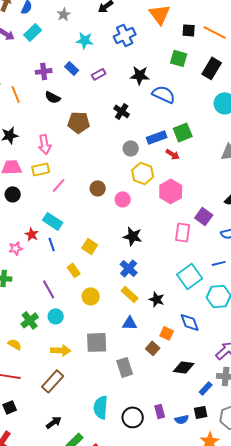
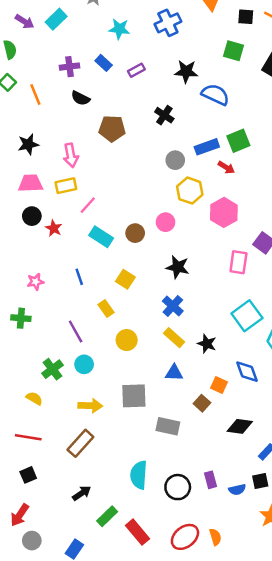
brown circle: (98, 188) -> (135, 233), moved
cyan rectangle: (53, 221) -> (101, 237), moved
red star: (32, 234) -> (54, 228), moved
gray rectangle: (125, 367) -> (168, 426), turned -60

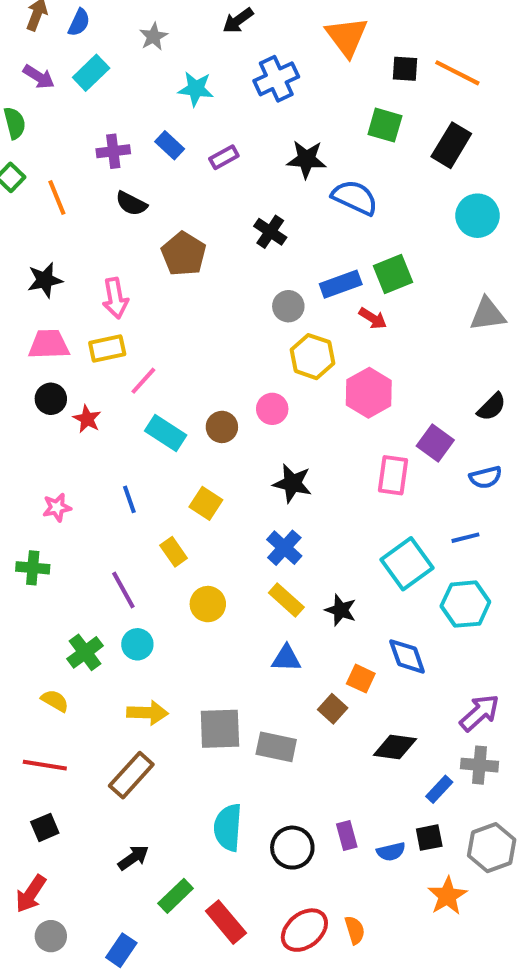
brown pentagon: (112, 129) -> (184, 254), turned 30
gray square: (134, 396) -> (220, 729), moved

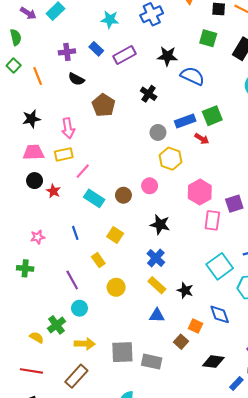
purple rectangle: (224, 157) -> (124, 55), size x1.5
pink hexagon: (369, 393) -> (200, 192), moved
purple square: (435, 443) -> (234, 204), turned 36
green cross: (85, 652) -> (56, 325), moved

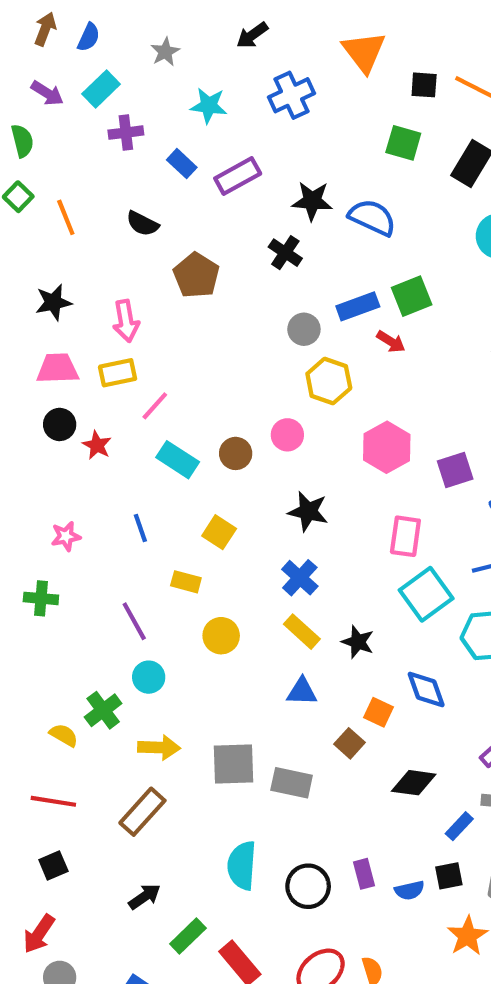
purple cross: (67, 52) -> (126, 133), moved
black star: (167, 56) -> (312, 201), moved
pink rectangle: (212, 220) -> (405, 536), moved
yellow rectangle: (98, 260) -> (186, 582), turned -40

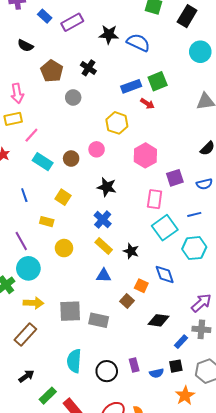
black cross: (285, 253) -> (88, 68), moved
gray circle: (304, 329) -> (73, 97), moved
purple square: (455, 470) -> (175, 178), moved
cyan circle: (149, 677) -> (28, 268), size x1.5

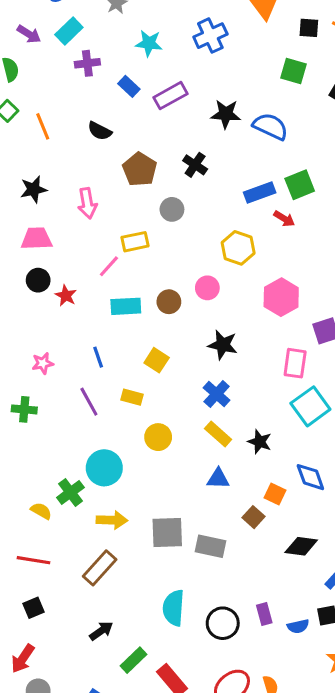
yellow rectangle: (13, 119) -> (135, 242), moved
cyan rectangle: (43, 162) -> (126, 306), turned -36
purple line: (21, 241) -> (89, 402), moved

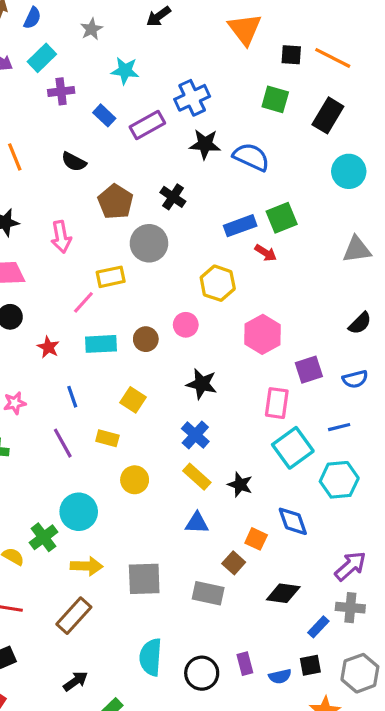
blue cross: (210, 36) -> (192, 98), moved
gray circle: (172, 209) -> (149, 243), size x1.5
red star: (66, 296) -> (48, 347), moved
gray rectangle: (210, 546) -> (208, 593), moved

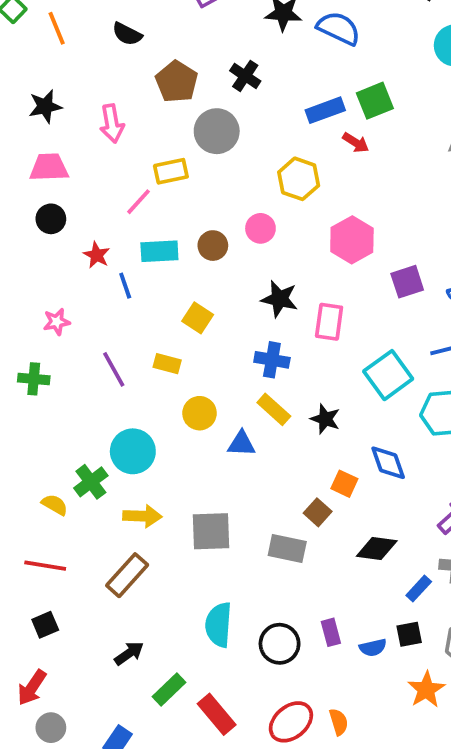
blue line: (72, 397) -> (125, 286), moved
pink rectangle: (277, 403) -> (329, 322), moved
blue cross: (195, 435) -> (272, 360), turned -32
blue triangle: (197, 523) -> (241, 444), moved

